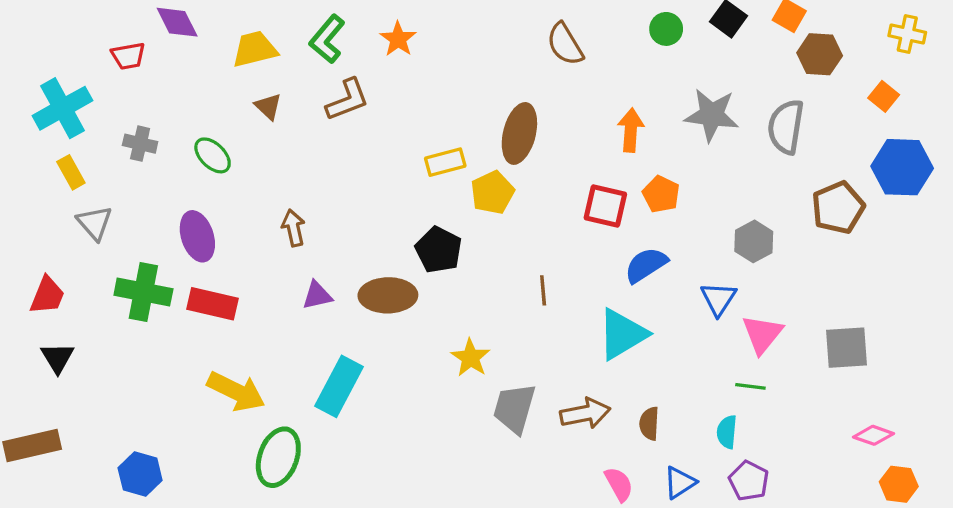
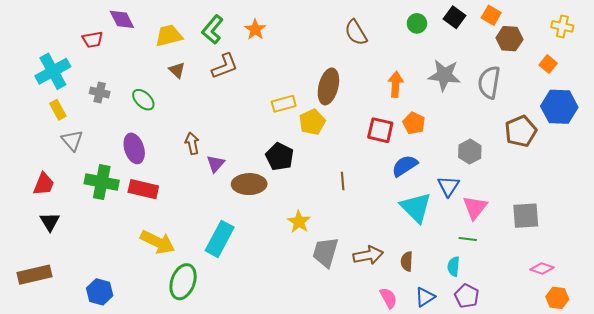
purple triangle: (317, 295) -> (216, 164), moved, turned -36
cyan triangle: (622, 334) -> (416, 207), moved, turned -44

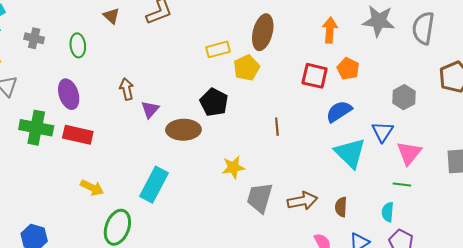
green ellipse: (143, 100) -> (78, 45), turned 40
yellow star: (299, 222) -> (233, 167), turned 30
yellow arrow: (158, 242) -> (92, 188), size x0.7

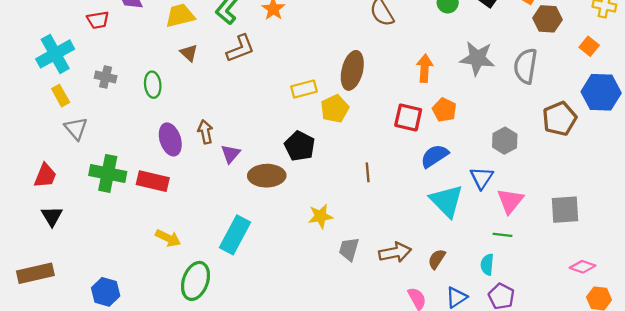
purple ellipse: (69, 94) -> (170, 139), moved
gray trapezoid: (260, 198) -> (349, 249), size x0.7
brown semicircle: (341, 207) -> (437, 259), turned 30

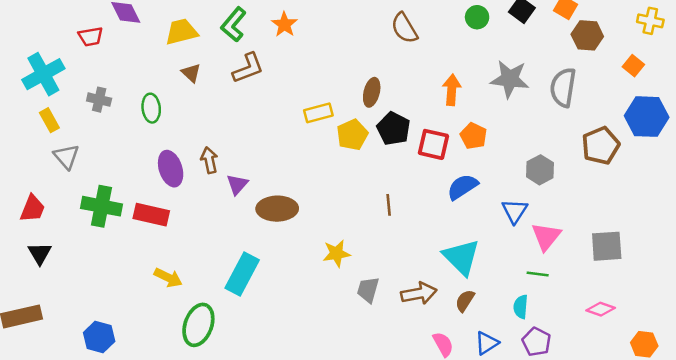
brown ellipse: (352, 70) -> (372, 92), size x0.7
black pentagon: (300, 146) -> (393, 129), moved
cyan triangle: (447, 201) -> (461, 257), moved
pink diamond: (583, 267) -> (601, 309), moved

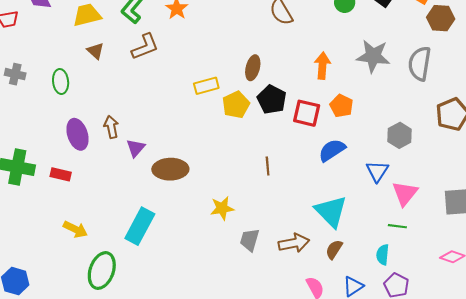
red rectangle: (151, 215) -> (61, 174), size x0.7

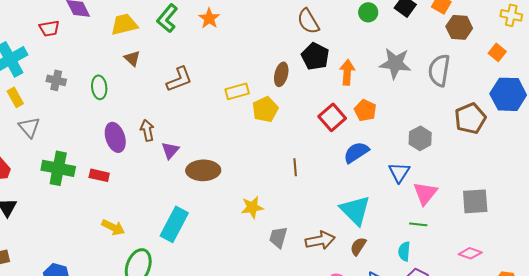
brown L-shape: (145, 47) -> (179, 79), moved
black pentagon: (272, 99) -> (315, 56), moved
red square: (307, 113) -> (332, 117), turned 36

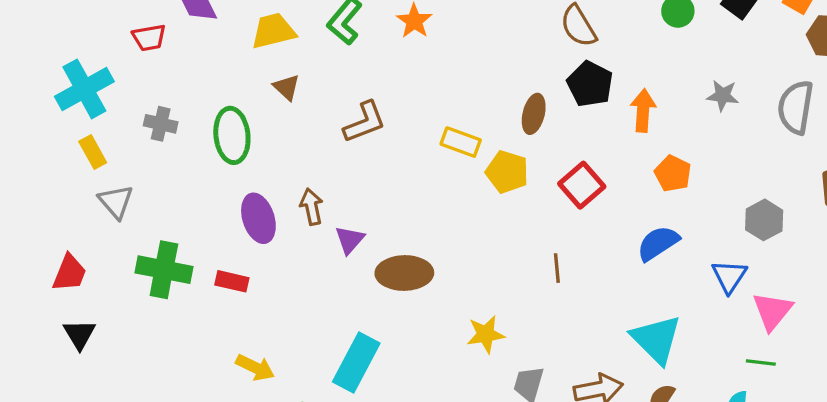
gray star: (395, 63) -> (723, 96), size x0.6
green ellipse: (99, 87) -> (232, 135), size x1.4
yellow rectangle: (237, 91) -> (461, 142), turned 35
yellow pentagon: (265, 109) -> (507, 172), turned -30
red square: (332, 117) -> (582, 185), moved

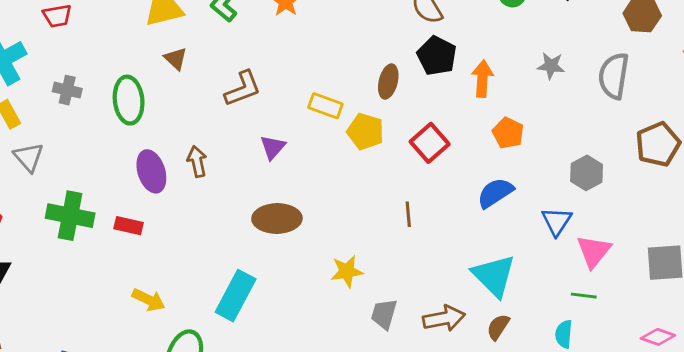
purple triangle: (350, 240) -> (273, 147), moved

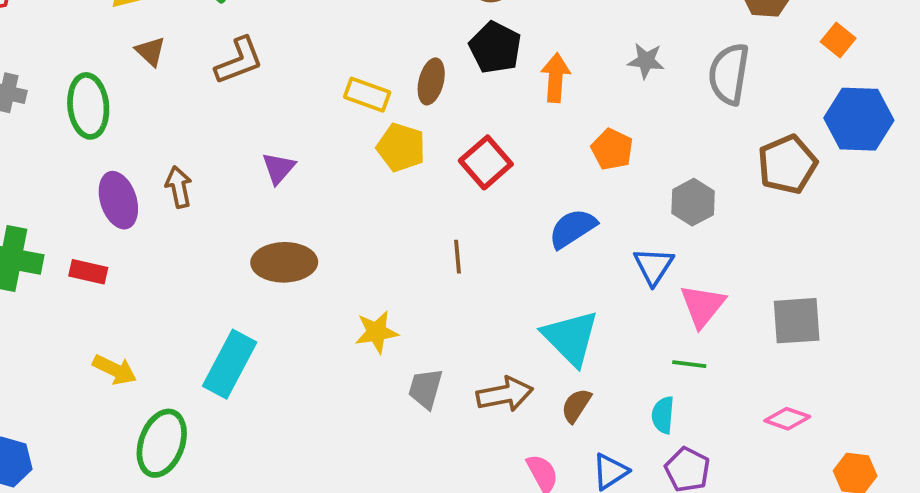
brown L-shape: (243, 89) -> (239, 61), moved
yellow rectangle: (325, 106) -> (367, 95), moved
orange pentagon: (508, 133) -> (612, 149), moved

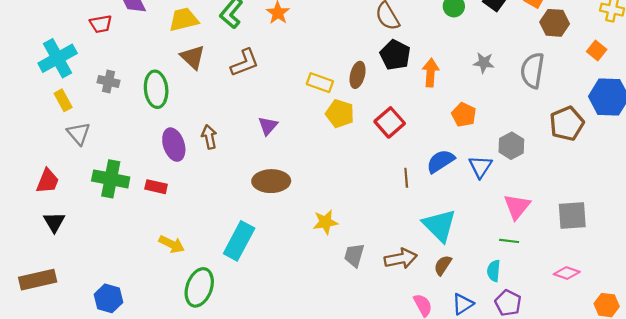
brown triangle: (150, 51) -> (193, 57), size x1.4
brown line: (458, 257) -> (406, 178), moved
blue triangle: (654, 266) -> (480, 167), moved

